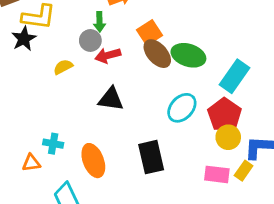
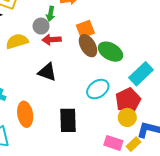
yellow semicircle: (63, 67) -> (17, 41), size x1.5

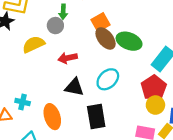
red arrow: (52, 40) -> (68, 58), moved
black triangle: (47, 72) -> (74, 87), moved
cyan ellipse: (98, 89) -> (108, 79), moved

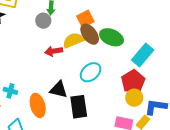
yellow semicircle: (34, 44) -> (73, 40), moved
black triangle: (74, 87) -> (59, 90), moved

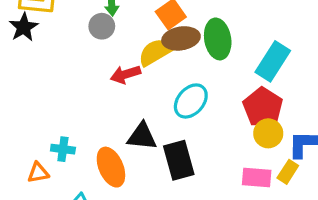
brown ellipse: (90, 34) -> (181, 38), turned -55
green ellipse: (111, 37) -> (218, 39), turned 65

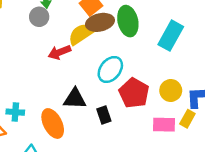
red pentagon: (263, 107) -> (134, 93), moved
black rectangle: (179, 160) -> (104, 115), size x0.6

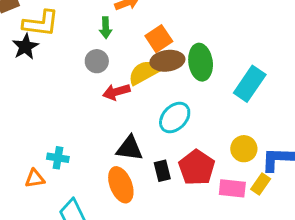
gray circle: (39, 17) -> (97, 61), moved
red pentagon: (134, 93) -> (197, 168), moved
orange ellipse: (53, 123) -> (121, 185), moved

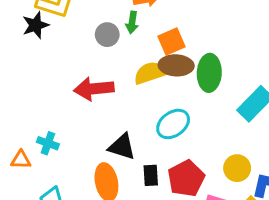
green arrow: (106, 28) -> (132, 22), moved
gray circle: (97, 61) -> (107, 35), moved
red arrow: (116, 92) -> (94, 89), moved, size x1.4

